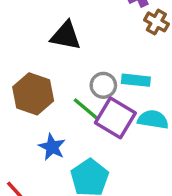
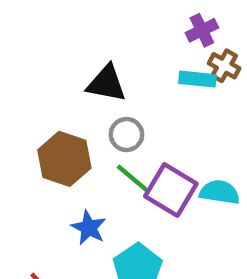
cyan rectangle: (136, 80) -> (197, 79), moved
gray circle: (103, 85) -> (126, 135), moved

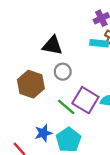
green line: (133, 179) -> (66, 107), moved
blue star: (89, 228) -> (43, 133), moved, turned 30

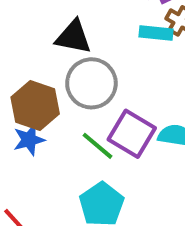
gray circle: (63, 72) -> (91, 83), size x1.6
blue star: (43, 133) -> (29, 140), moved

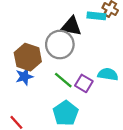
black triangle: (73, 37) -> (71, 26), moved
purple square: (132, 134) -> (84, 83), moved, size x0.7

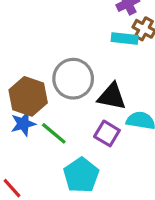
black triangle: (71, 26) -> (112, 96), moved
green line: (63, 80) -> (54, 133), moved

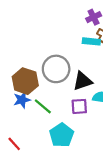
black triangle: (112, 96) -> (83, 81), turned -30
purple square: (107, 133) -> (79, 106), turned -35

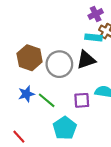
brown hexagon: (25, 81) -> (30, 58), moved
black triangle: (83, 81) -> (86, 60), moved

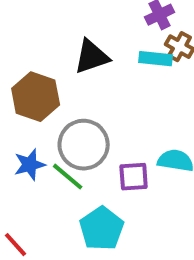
black triangle: (86, 60) -> (92, 57), moved
gray circle: (59, 64) -> (84, 145), moved

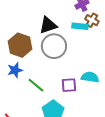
gray circle: (84, 145) -> (54, 46), moved
blue star: (30, 165) -> (15, 70), moved

